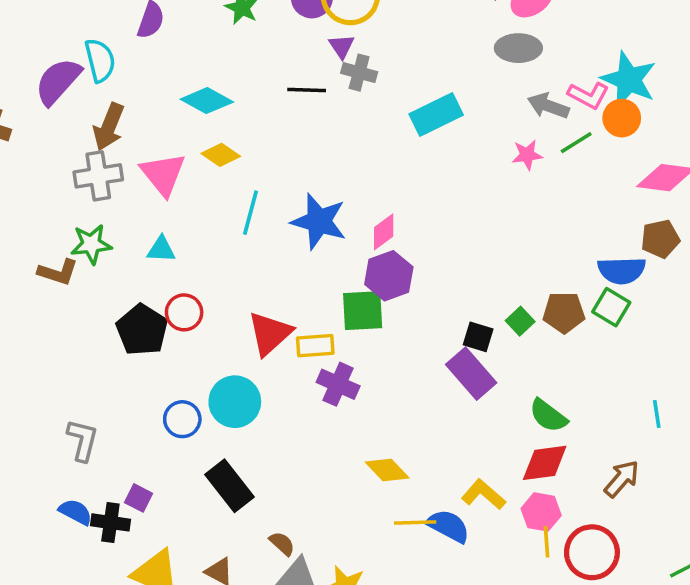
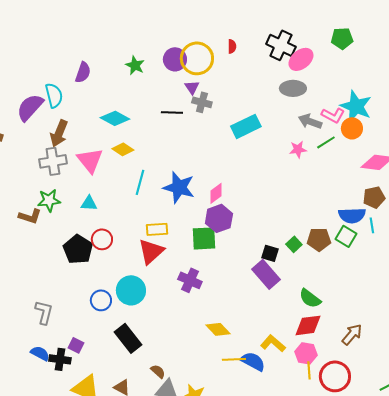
yellow rectangle: (315, 346) -> (157, 229), moved
cyan line: (657, 414) -> (372, 225), moved

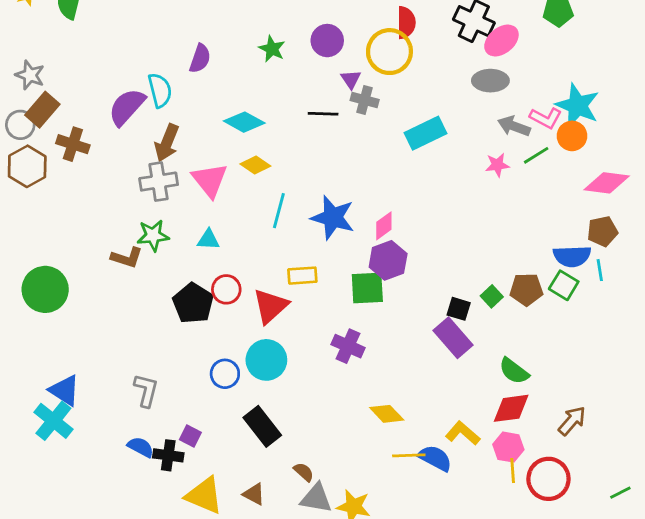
red semicircle: (232, 46) -> (406, 23), size x1.6
yellow circle: (197, 58) -> (389, 52), moved
red triangle: (151, 251) -> (271, 306), moved

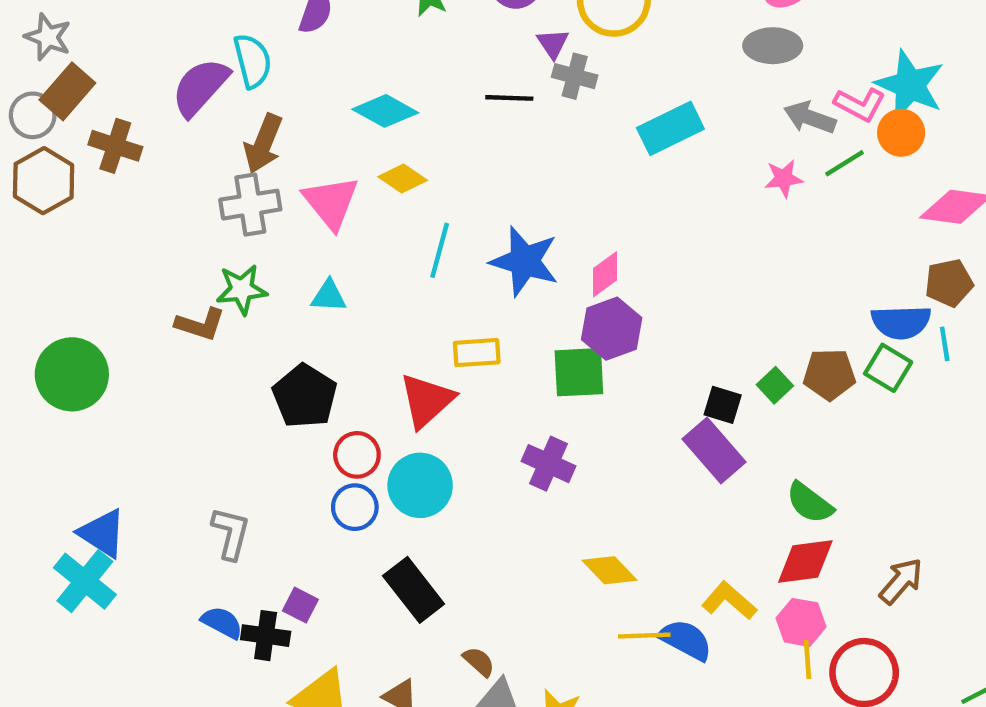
red circle: (226, 289) -> (357, 455), moved

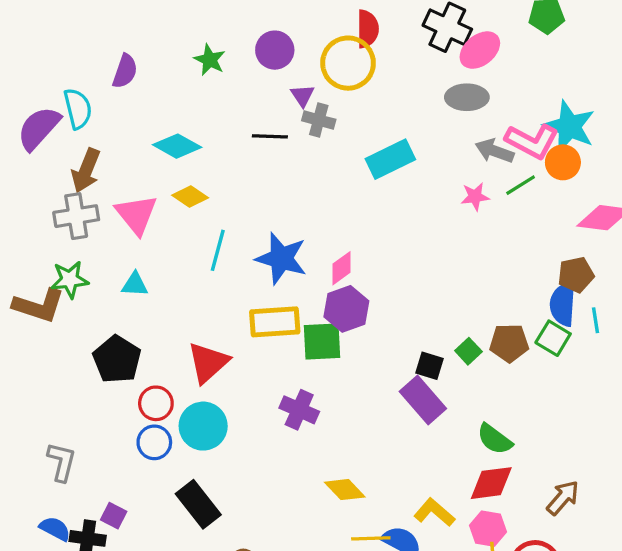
pink L-shape: (860, 104) -> (532, 141), size x1.4
brown pentagon: (949, 283) -> (576, 275), moved
blue semicircle: (901, 322) -> (563, 304), turned 96
brown L-shape: (200, 324) -> (39, 306), size x1.4
yellow rectangle: (477, 353) -> (275, 322), moved, size x1.4

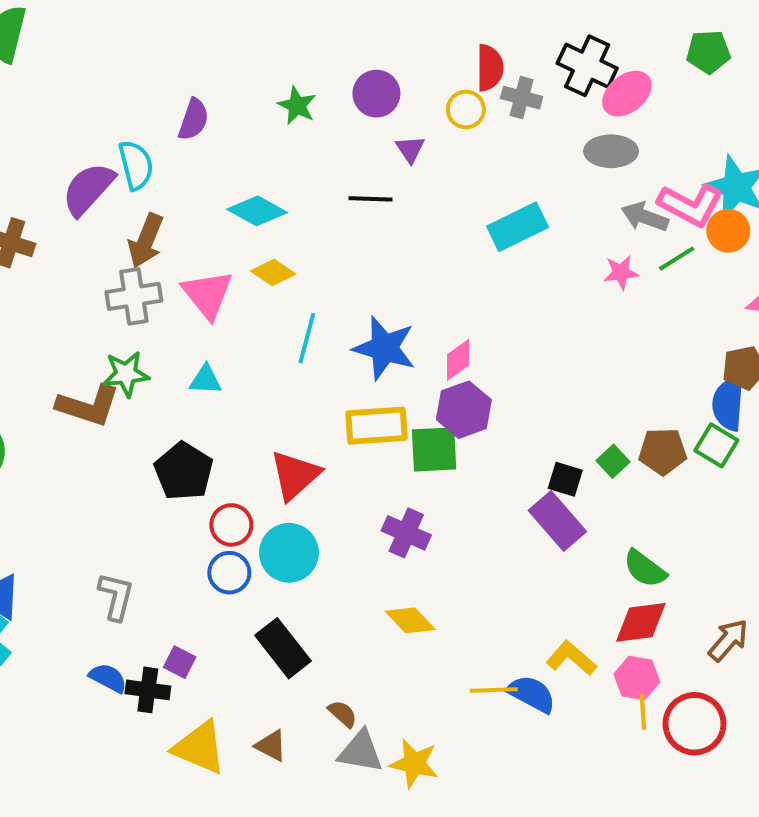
yellow circle: (348, 63) -> (466, 109), size x0.6
gray cross: (319, 120) -> (522, 98), moved
yellow diamond: (345, 490) -> (410, 620), moved

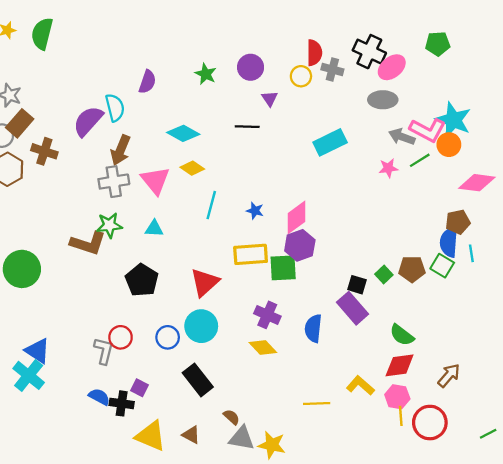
blue star: (384, 348) -> (255, 211), size x0.5
pink diamond: (458, 360) -> (296, 217), size x1.4
red circle: (231, 525) -> (121, 337), moved
yellow diamond: (410, 620) -> (263, 347), moved
blue semicircle: (531, 694) -> (313, 328), moved, turned -112

